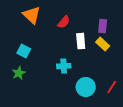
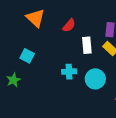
green star: (19, 73) -> (13, 80), moved
cyan circle: (86, 87) -> (95, 79), moved

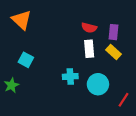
orange triangle: (35, 18) -> (21, 20), moved
red semicircle: (69, 25) -> (89, 28), moved, turned 64

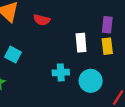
red semicircle: (89, 28) -> (42, 20), moved
yellow rectangle: (113, 52) -> (107, 46), turned 40

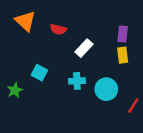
white rectangle: (81, 43) -> (84, 48), moved, turned 48
cyan square: (13, 55) -> (39, 73), moved

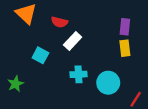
white rectangle: (84, 48) -> (73, 41), moved
cyan square: (39, 73) -> (40, 55), moved

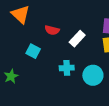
red semicircle: (59, 22) -> (52, 30), moved
white rectangle: (73, 41) -> (77, 39), moved

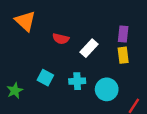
cyan square: (33, 51) -> (45, 78), moved

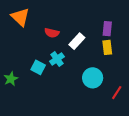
cyan cross: (77, 81) -> (57, 59), moved, turned -32

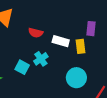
white rectangle: (77, 41) -> (61, 41), turned 63
yellow rectangle: (107, 47) -> (81, 46), moved

